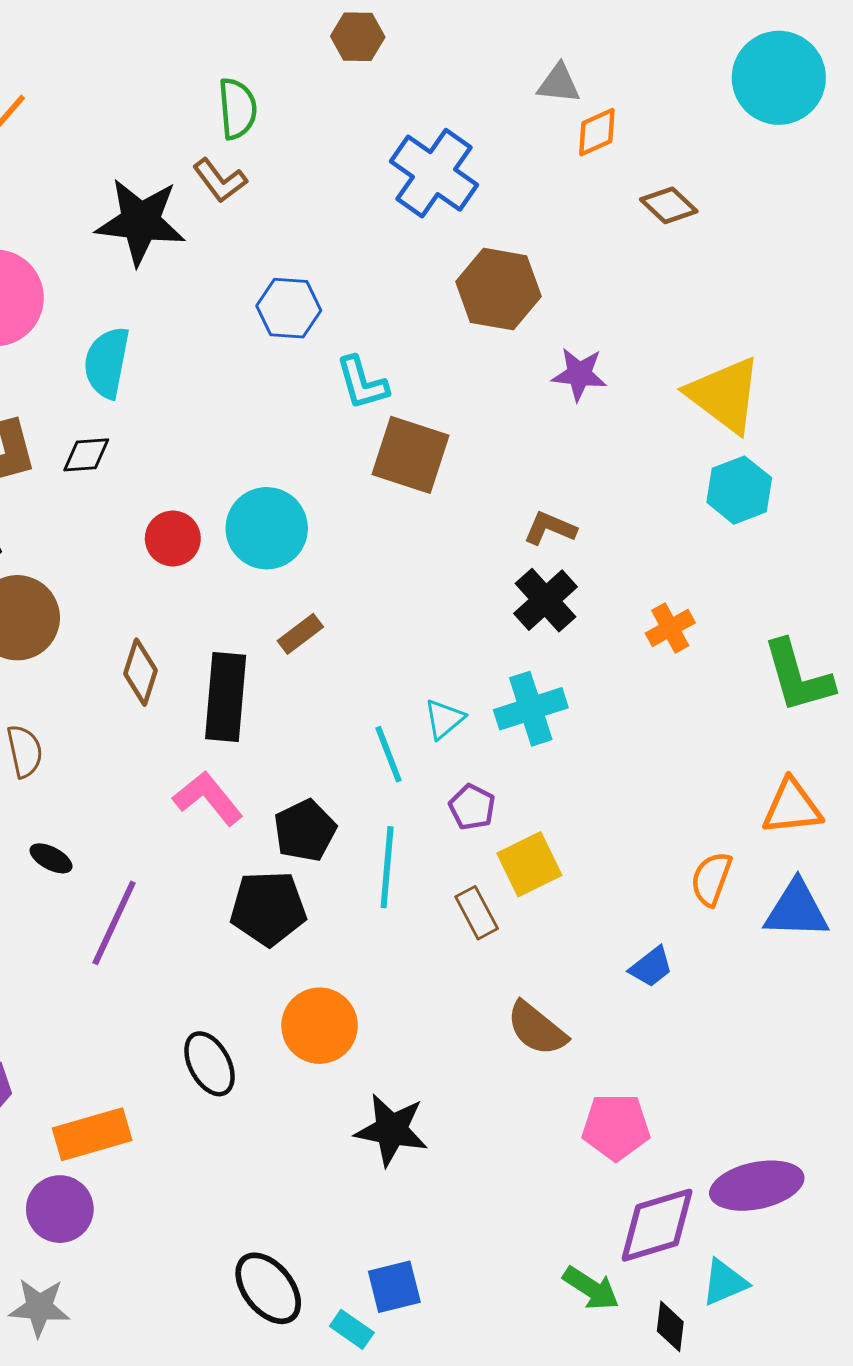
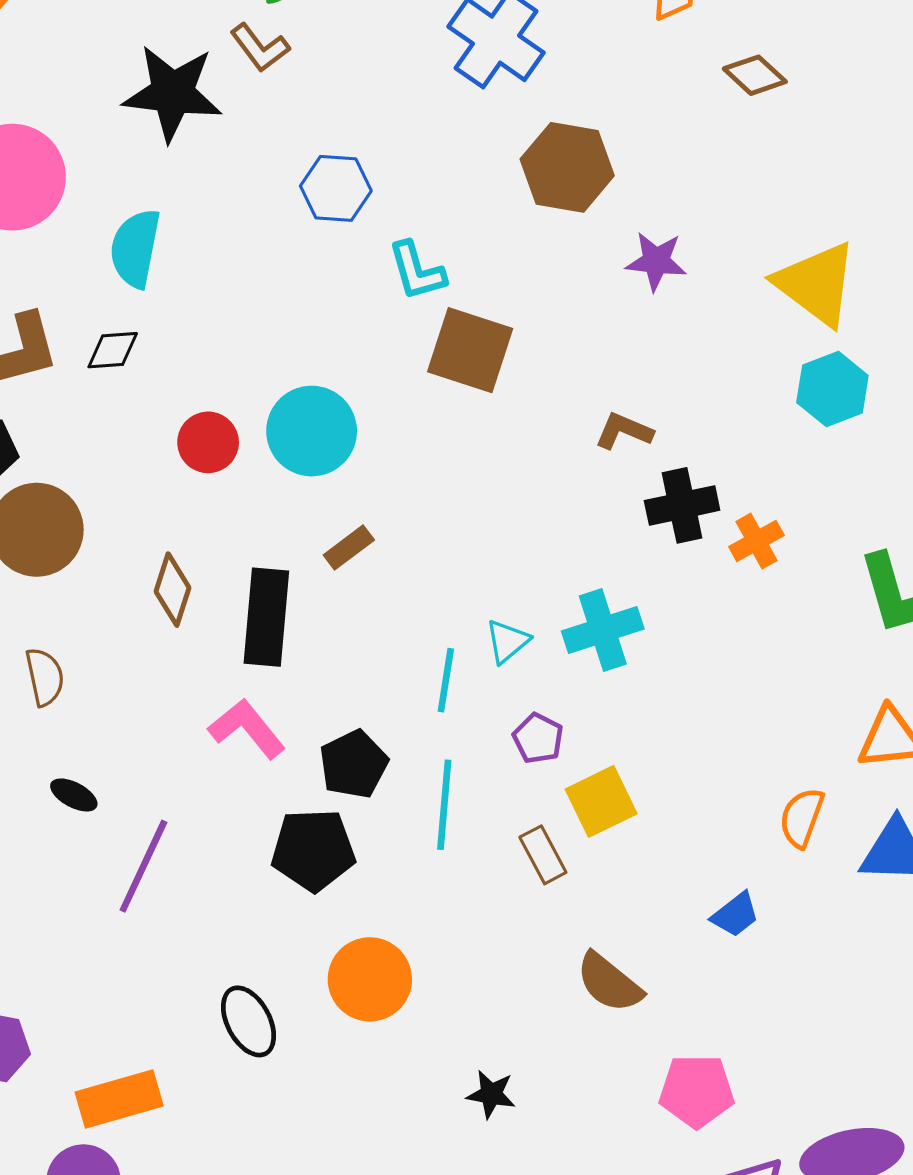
black cross: (545, 600) -> (682, 505), moved, turned 30
cyan line: (388, 754) -> (446, 680), turned 30
black star: (391, 1130) -> (491, 1094), moved, size x0.6

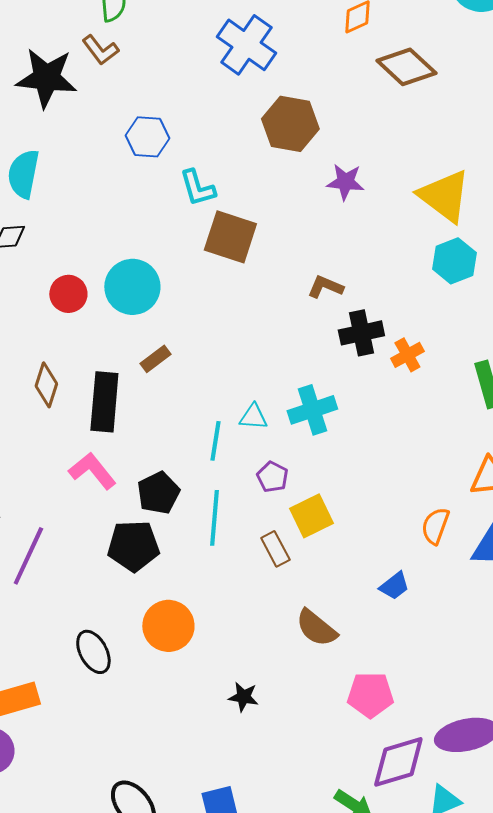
brown diamond: (755, 75) -> (406, 67), size x1.5
cyan triangle: (507, 641) -> (253, 417), turned 44

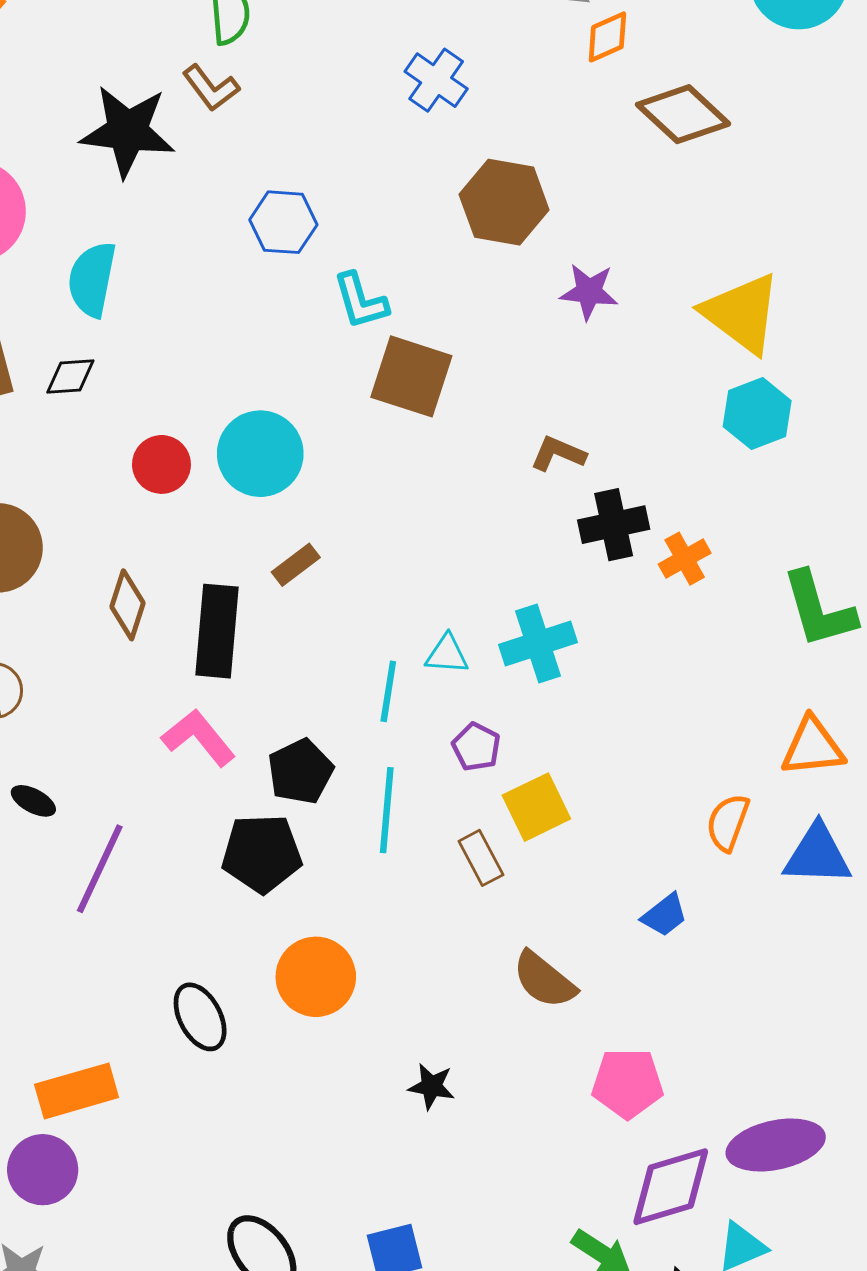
blue cross: (246, 45) -> (436, 80), size x0.7

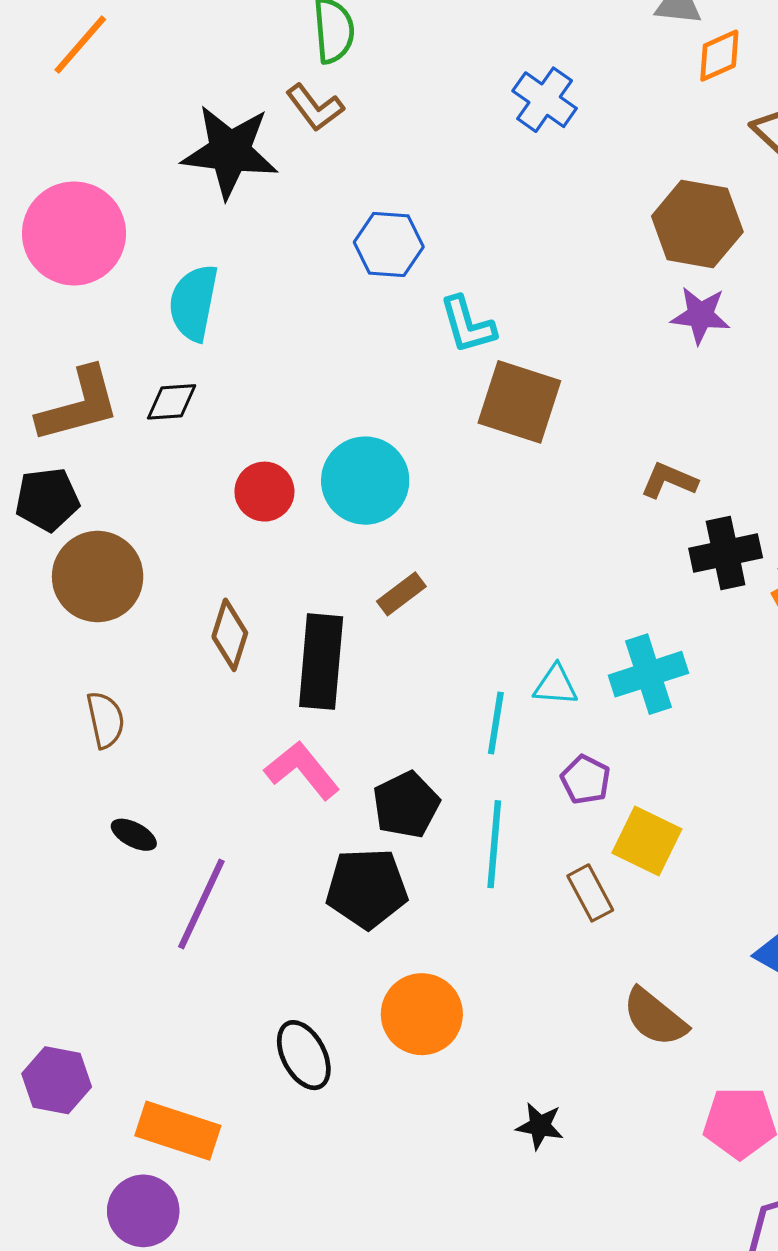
brown hexagon: (504, 202) -> (697, 224), moved
yellow square: (536, 807) -> (647, 841), turned -38
orange rectangle: (77, 1091) -> (178, 1131), turned 34

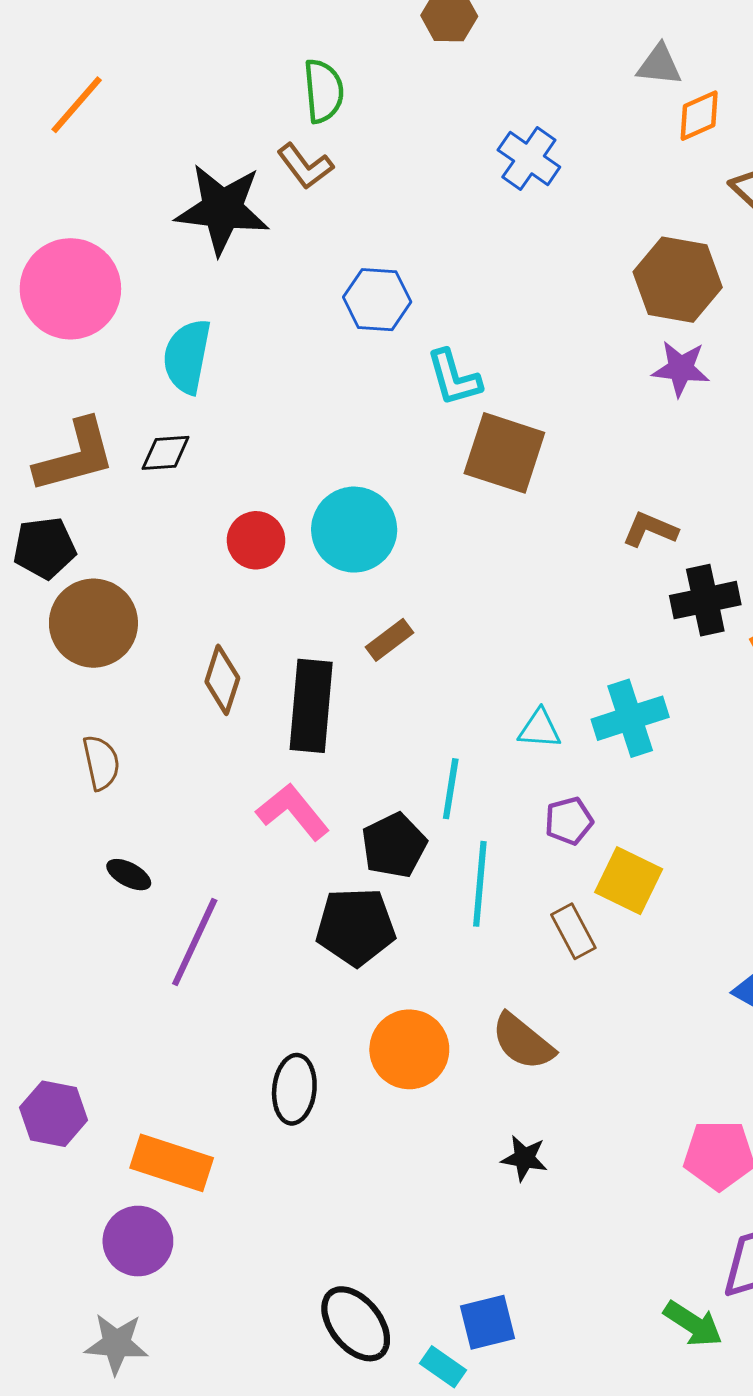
cyan line: (496, 723) -> (451, 789), moved
purple pentagon: (586, 780) -> (569, 821), turned 30
brown semicircle: (655, 1017) -> (523, 1042), moved
black ellipse: (304, 1055) -> (294, 1089), turned 34

